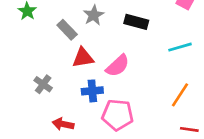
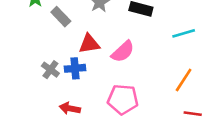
gray rectangle: (67, 30) -> (61, 17), moved
blue cross: (92, 91) -> (75, 68), moved

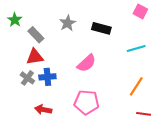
red triangle: (89, 44) -> (35, 57), moved

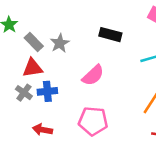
gray star: (68, 23) -> (60, 43), moved

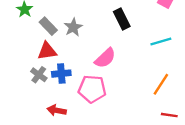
black rectangle: (110, 35) -> (122, 19), turned 48
pink pentagon: (93, 121) -> (92, 89), moved

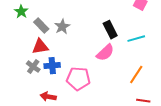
black rectangle: (122, 19) -> (110, 30), moved
pink semicircle: (105, 58) -> (105, 53), moved

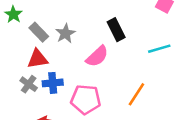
black rectangle: (110, 30) -> (116, 30), moved
pink semicircle: (105, 53) -> (97, 56), moved
orange line: (136, 75) -> (136, 94), moved

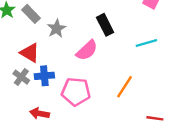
gray rectangle: (39, 32) -> (31, 14), moved
red triangle: (38, 59) -> (30, 53), turned 40

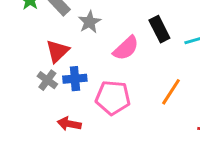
black rectangle: (105, 25) -> (159, 29), moved
red triangle: (30, 53) -> (57, 51), turned 45

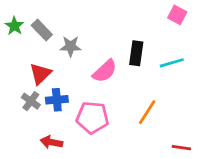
gray star: (90, 22) -> (71, 46), turned 30
black rectangle: (159, 29) -> (136, 53), turned 35

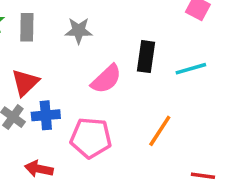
gray rectangle: (42, 30) -> (27, 27), turned 45
gray star: (71, 46) -> (79, 31), moved

